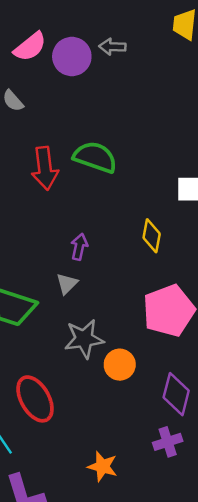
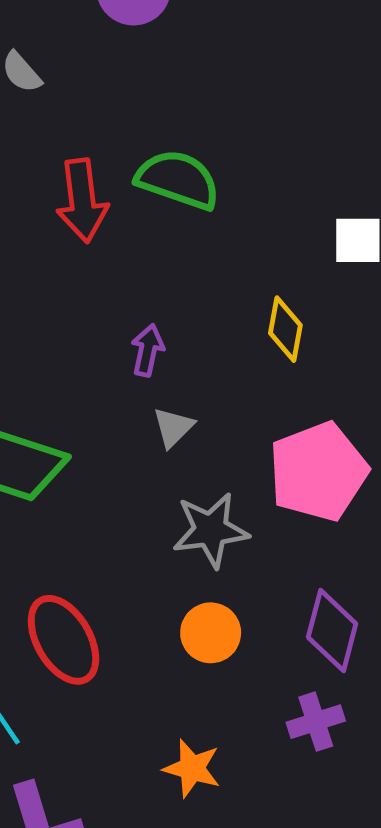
gray triangle: (67, 284) -> (173, 427), moved
gray star: (84, 339) -> (211, 530), moved
orange circle: (120, 365) -> (211, 633), moved

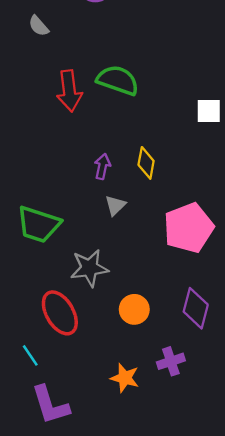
yellow diamond: (285, 329) -> (146, 163), moved
gray star: (211, 530) -> (89, 268), moved
purple cross: (316, 722) -> (171, 361), moved

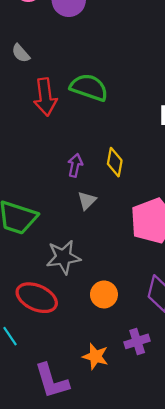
gray semicircle: (39, 26) -> (21, 53), moved
red ellipse: (60, 313) -> (37, 298), turned -36
purple L-shape: (50, 405) -> (52, 381), moved

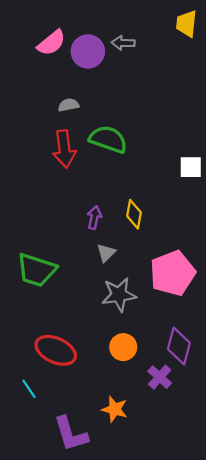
gray semicircle: (21, 53) -> (69, 105), moved, turned 120
gray star: (63, 257) -> (119, 295), moved
purple cross: (137, 341) -> (160, 377), moved, turned -30

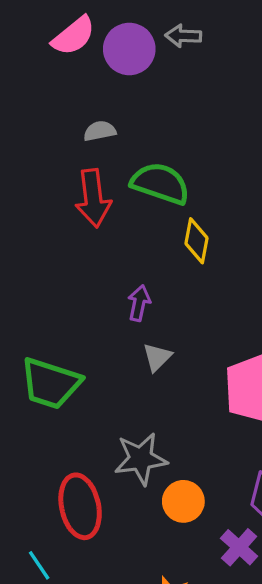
yellow diamond: (134, 214) -> (196, 241), moved
gray star: (119, 295) -> (141, 459), moved
red ellipse: (56, 350) -> (80, 506), turned 54

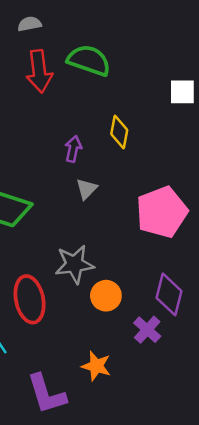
gray semicircle: (100, 131) -> (30, 24), moved
yellow diamond: (196, 241) -> (119, 132), moved

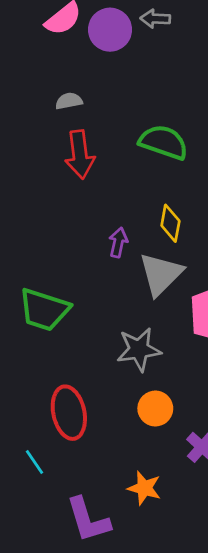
green semicircle: (89, 60) -> (164, 142), moved
gray triangle: (87, 189) -> (161, 274), moved, size x1.8
gray star: (74, 264) -> (139, 349), moved

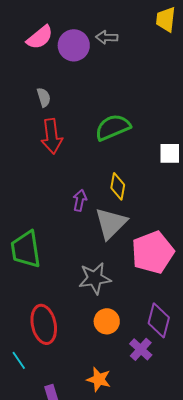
gray semicircle: (69, 101) -> (44, 97), turned 84
green semicircle: (164, 142) -> (113, 127), turned -42
green trapezoid: (44, 310) -> (26, 249), turned 63

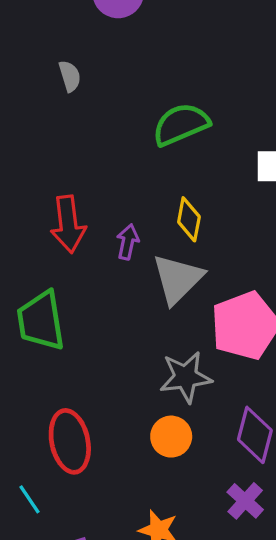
red arrow: (52, 136) -> (68, 224), moved
gray star: (95, 278) -> (186, 377), moved
purple cross: (141, 349) -> (245, 501), moved

